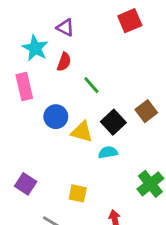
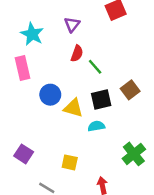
purple triangle: (65, 28) -> (72, 24), moved, turned 42
red semicircle: (64, 62) -> (77, 53), moved
green line: (91, 85) -> (95, 67), moved
black square: (113, 122) -> (101, 99), turned 30

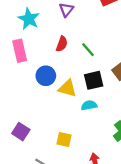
red semicircle: (77, 53) -> (62, 44), moved

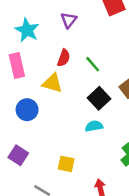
blue circle: (46, 76) -> (27, 110), moved
black square: (94, 80) -> (99, 98), turned -30
yellow triangle: (67, 88) -> (52, 83), moved

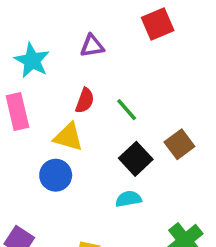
purple triangle: (69, 20) -> (92, 46), turned 42
blue circle: (27, 110) -> (56, 175), moved

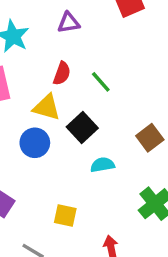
brown square: (179, 144) -> (150, 138), moved
black square: (136, 159) -> (82, 128), moved

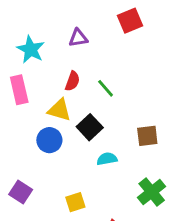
brown square: (150, 138) -> (147, 136), turned 30
yellow square: (65, 216) -> (75, 202), turned -30

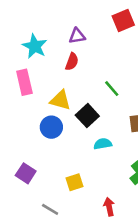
red semicircle: (72, 81) -> (72, 62), moved
green line: (106, 88) -> (112, 89), moved

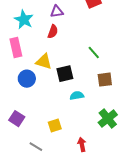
green line: (112, 89) -> (94, 53), moved
black square: (87, 116) -> (65, 74), turned 30
blue circle: (51, 127) -> (27, 79), moved

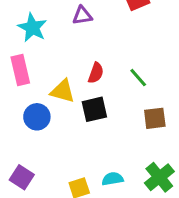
red semicircle: (53, 32) -> (96, 73), moved
cyan semicircle: (77, 96) -> (112, 179), moved

